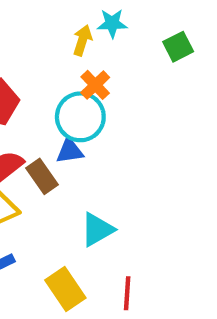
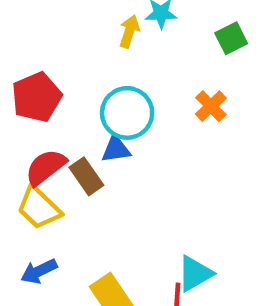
orange cross: (95, 85) -> (211, 106), moved
cyan triangle: (97, 230) -> (195, 274), moved

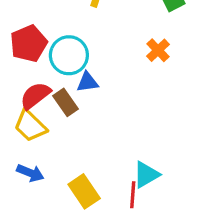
cyan circle: (127, 113) -> (69, 55), moved
blue arrow: (39, 271) -> (30, 173), turned -132

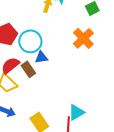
orange cross: (158, 50) -> (83, 38), size x1.5

